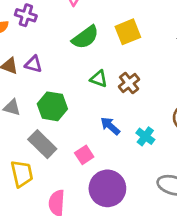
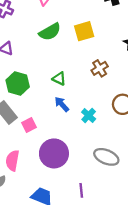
green triangle: (99, 79) -> (59, 79), moved
brown cross: (129, 83) -> (100, 68), moved
pink square: (84, 155) -> (29, 125), moved

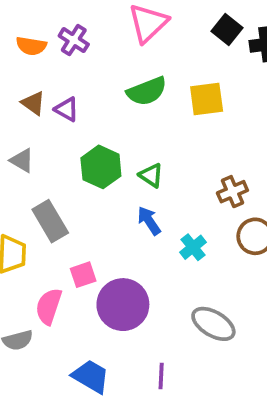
brown cross: (100, 68) -> (232, 192), moved
green hexagon: (18, 84) -> (101, 167), moved
pink square: (29, 125) -> (83, 275), moved

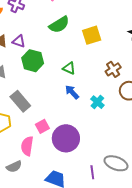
yellow square: (207, 99) -> (92, 35), moved
green hexagon: (101, 167) -> (33, 61), moved
gray ellipse: (213, 324) -> (116, 163), moved

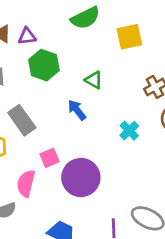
purple triangle: (19, 41) -> (27, 36), turned -32
blue arrow: (72, 92) -> (77, 110), moved

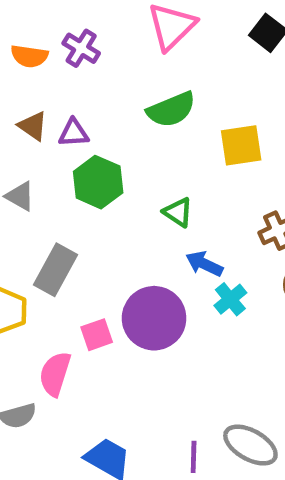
blue arrow: (77, 110) -> (204, 264), moved, turned -30
gray rectangle: (22, 120) -> (56, 270), turned 60
purple circle: (81, 177) -> (154, 318), moved

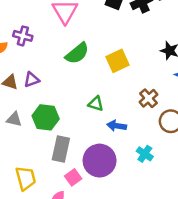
green hexagon: (98, 182) -> (46, 117), moved
gray rectangle: (56, 270) -> (61, 149), moved
cyan cross: (230, 299) -> (145, 154), moved

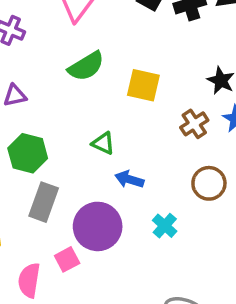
yellow square: (118, 61) -> (143, 85), turned 30
brown cross: (148, 98) -> (194, 124), moved
pink square: (73, 177) -> (67, 259), moved

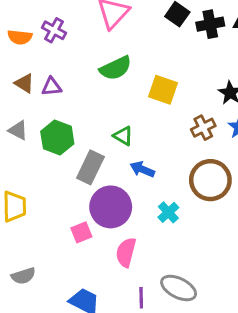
brown circle: (209, 183) -> (210, 180), size x1.4
gray rectangle: (44, 202) -> (90, 167), moved
pink semicircle: (29, 280) -> (126, 252), moved

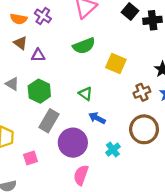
brown triangle: (24, 83) -> (20, 43), moved
gray rectangle: (90, 167) -> (49, 121), moved
pink square: (81, 232) -> (31, 158), moved

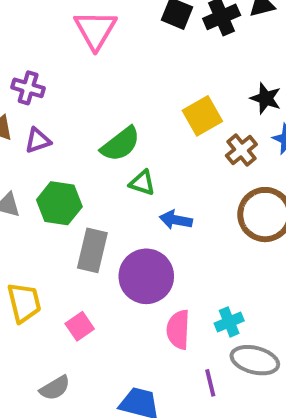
purple cross: (43, 16) -> (28, 88), moved
green semicircle: (84, 46) -> (120, 144), moved
yellow square: (116, 64) -> (202, 116), moved, turned -36
cyan cross: (113, 150) -> (229, 322), moved, turned 32

